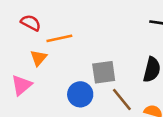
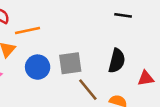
blue circle: (80, 94) -> (38, 67), moved

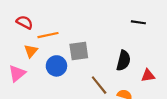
black line: (123, 15) -> (138, 22), moved
gray square: (70, 63) -> (79, 51), moved

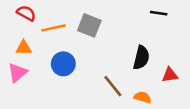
orange triangle: (31, 51) -> (24, 48), moved, turned 48
gray square: (79, 51) -> (89, 25), moved, turned 30

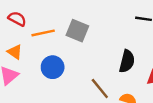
orange triangle: (24, 48) -> (15, 52), turned 35

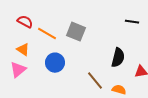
orange line: (43, 33) -> (47, 34), turned 42

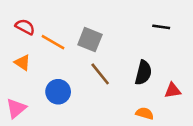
blue circle: (55, 63) -> (58, 92), moved
pink triangle: (18, 70) -> (16, 108), moved
brown line: (95, 81) -> (100, 74), moved

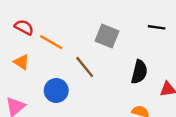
gray square: (90, 40) -> (107, 36), moved
brown line: (100, 74) -> (85, 67), moved

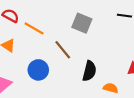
black semicircle: (139, 72) -> (89, 71), moved

